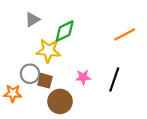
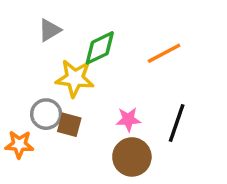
orange line: (125, 35) -> (164, 53), moved
brown circle: (60, 101) -> (132, 157), moved

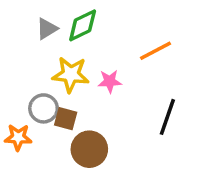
green diamond: (100, 48) -> (83, 25), moved
pink star: (128, 119) -> (110, 81), moved
brown circle: (132, 157) -> (89, 149), moved

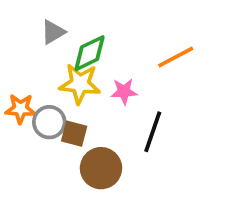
green diamond: (83, 25) -> (89, 53), moved
black line: (167, 117) -> (153, 132), moved
orange star: (18, 137) -> (20, 109), moved

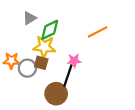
pink star: (124, 91) -> (74, 61), moved
black line: (153, 132) -> (68, 76), moved
brown square: (74, 134) -> (41, 63), moved

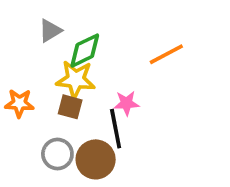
gray circle: (27, 68) -> (57, 154), moved
black line: (68, 76) -> (116, 129), turned -30

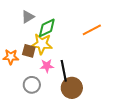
pink star: (126, 103) -> (47, 66), moved
brown square: (70, 107) -> (29, 51), moved
brown circle: (96, 159) -> (72, 88), moved

